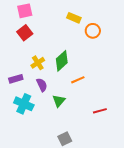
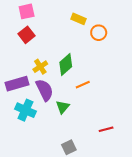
purple rectangle: (16, 79) -> (17, 84), size x1.5
purple semicircle: (42, 85) -> (45, 90), size x1.5
red line: (100, 111) -> (106, 129), moved

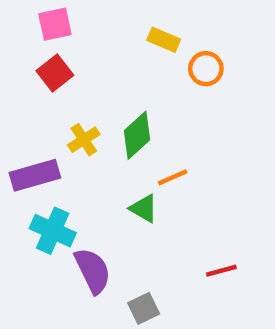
purple semicircle: (45, 90) -> (93, 271), moved
green triangle: (63, 107) -> (144, 208), moved, turned -40

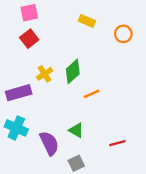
orange circle: (206, 69) -> (123, 34), moved
green triangle: (144, 208) -> (76, 130), moved
cyan cross: (53, 231) -> (16, 128), moved

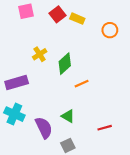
red square: (29, 39) -> (57, 14), moved
yellow cross: (45, 74) -> (40, 54), moved

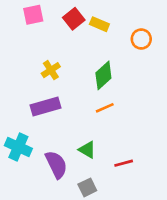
green diamond: (65, 64) -> (103, 75), moved
purple rectangle: (17, 83) -> (45, 106), moved
red line: (105, 128) -> (124, 163), moved

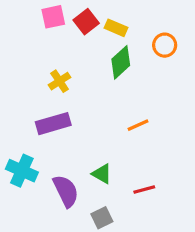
pink square: (33, 15) -> (53, 17), moved
green diamond: (103, 75) -> (121, 62), moved
orange line: (105, 108) -> (138, 125), moved

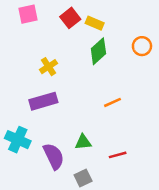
pink square: (53, 17) -> (28, 14), moved
orange circle: (165, 45) -> (142, 46), moved
green triangle: (102, 174) -> (83, 142), turned -36

